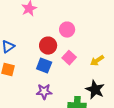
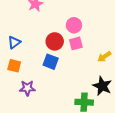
pink square: (69, 58) -> (76, 43), moved, turned 32
purple star: (44, 92) -> (27, 88), moved

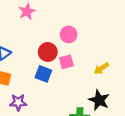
pink square: (76, 43) -> (66, 62), moved

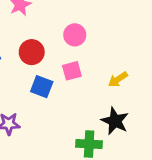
red circle: (48, 52) -> (32, 52), moved

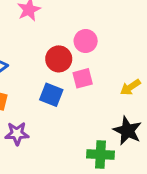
red circle: (32, 52) -> (59, 59), moved

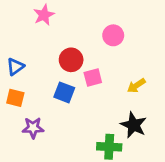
pink circle: (86, 41) -> (113, 35), moved

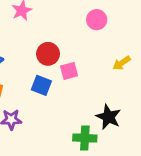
pink circle: (113, 35) -> (97, 20), moved
yellow arrow: (136, 86) -> (122, 63), moved

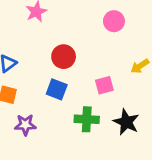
pink square: (69, 71) -> (104, 85), moved
green cross: (85, 138) -> (87, 119), moved

